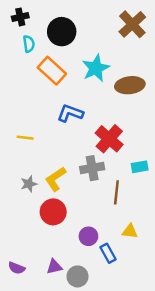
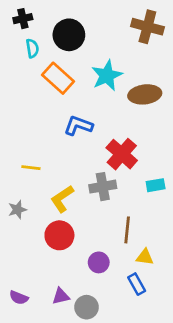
brown cross: (132, 24) -> (147, 27), turned -32
yellow line: (25, 138) -> (31, 168), moved
gray star: (29, 184) -> (17, 210), moved
brown line: (116, 192) -> (127, 230), moved
blue rectangle: (108, 253) -> (137, 284), moved

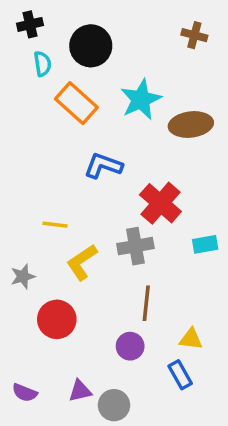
brown cross: (147, 27) -> (194, 35), size x0.6
yellow line: (31, 168) -> (55, 225), moved
brown line: (127, 230) -> (146, 303), moved
red circle: (59, 235) -> (57, 319), moved

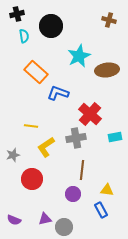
orange rectangle: (76, 103) -> (36, 72), moved

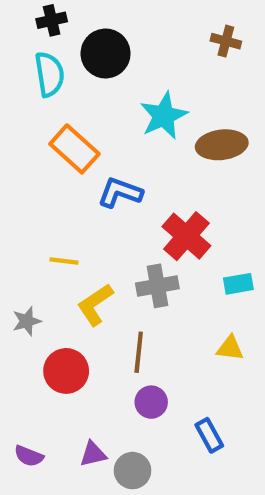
black cross: (17, 14) -> (52, 20), moved
cyan semicircle: (24, 36) -> (50, 74), size x1.5
brown line: (82, 170) -> (139, 352), moved
yellow triangle: (107, 190) -> (230, 348), moved

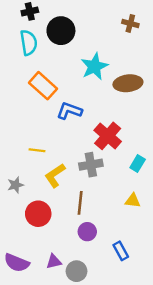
cyan rectangle: (238, 284) -> (138, 163), turned -49
purple semicircle: (29, 456) -> (17, 263), size x1.5

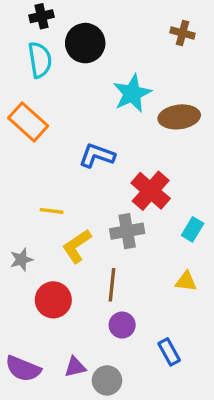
orange rectangle: (43, 86) -> (28, 122), moved

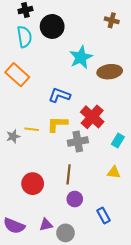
yellow L-shape: (77, 246) -> (57, 124), moved, turned 35
gray star: (21, 260) -> (13, 136), moved

